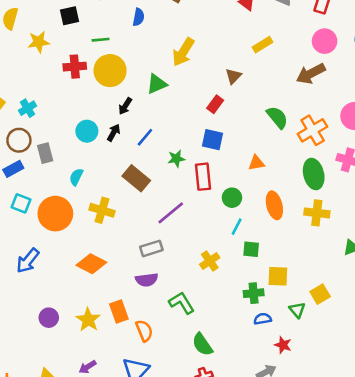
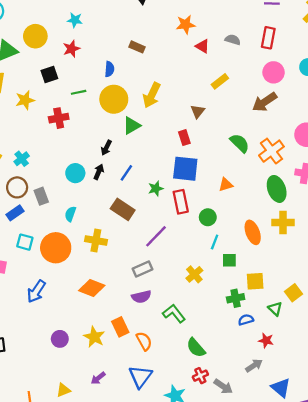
yellow circle: (110, 71) -> (114, 99), moved
red rectangle: (215, 104) -> (184, 138), turned -48
blue square: (212, 140) -> (185, 169), size x1.4
orange ellipse: (274, 205) -> (253, 232), moved

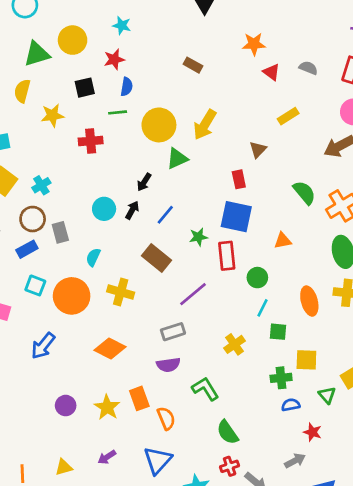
blue semicircle: (109, 69) -> (127, 87), moved

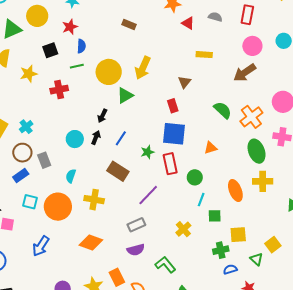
yellow rectangle: (288, 116) -> (204, 55), turned 42

